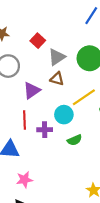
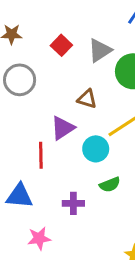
gray triangle: (57, 57) -> (100, 50), moved
purple triangle: (32, 90) -> (63, 128), moved
purple cross: (45, 130) -> (73, 203), moved

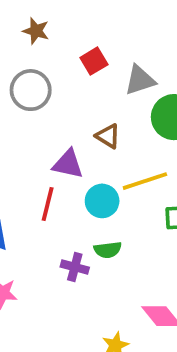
purple triangle: (63, 128) -> (68, 164), turned 30
red line: (41, 155) -> (48, 204), moved
purple cross: (73, 203) -> (75, 267), moved

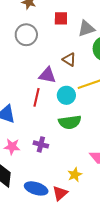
red square: (94, 61) -> (61, 18), turned 32
green semicircle: (108, 250) -> (70, 122), size x1.5
purple cross: (75, 267) -> (41, 144), moved

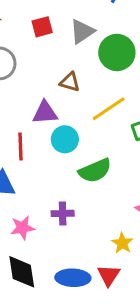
cyan circle: (66, 95) -> (65, 139), moved
red line: (36, 97) -> (20, 146), moved

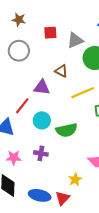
cyan circle: (65, 139) -> (42, 120), moved
red line: (20, 146) -> (22, 106), turned 30

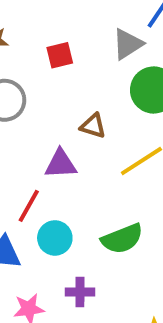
gray triangle: (75, 40) -> (128, 44), moved
cyan circle: (42, 120) -> (55, 238), moved

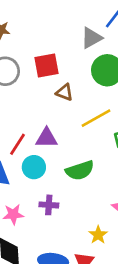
red square: (60, 55) -> (46, 65), moved, size x1.4
purple triangle: (61, 164) -> (46, 138), moved

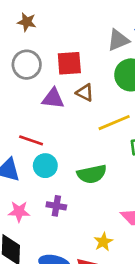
purple triangle: (46, 138) -> (53, 98), moved
red line: (17, 144) -> (31, 140), turned 70

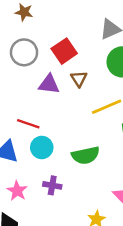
red square: (69, 63) -> (64, 51), turned -30
brown triangle: (85, 93) -> (79, 79), turned 30
pink star: (19, 212) -> (17, 191), turned 30

